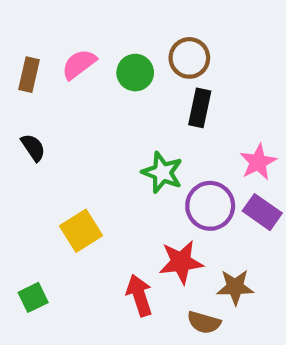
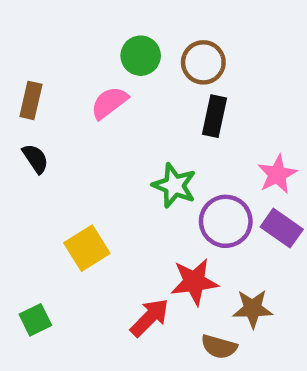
pink semicircle: (79, 64) -> (109, 103), moved
green circle: (135, 73) -> (141, 56), moved
brown rectangle: (29, 75) -> (31, 100), moved
red arrow: (139, 295) -> (150, 318), turned 63

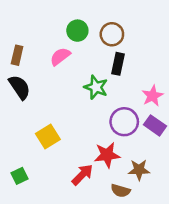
black semicircle: (35, 159) -> (20, 87), size x1.5
green star: (174, 186) -> (96, 87), moved

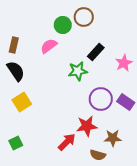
brown circle: (112, 34) -> (84, 17), moved
black rectangle: (118, 64) -> (96, 52), turned 30
green star: (96, 87) -> (78, 71), turned -30
pink star: (153, 96) -> (124, 63), moved
yellow square: (48, 136) -> (22, 102), moved

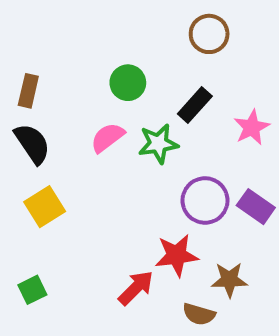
brown circle: (84, 17) -> (209, 34), moved
green circle: (63, 25) -> (128, 83), moved
pink semicircle: (49, 46) -> (108, 138), moved

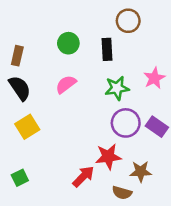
green circle: (128, 83) -> (68, 43), moved
black rectangle: (195, 105) -> (107, 49), moved, turned -45
green star: (158, 144) -> (117, 88), moved

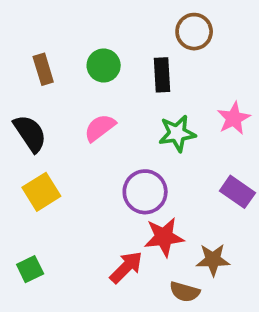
brown rectangle: (17, 56) -> (43, 69), moved, turned -30
purple circle: (126, 123) -> (145, 192), moved

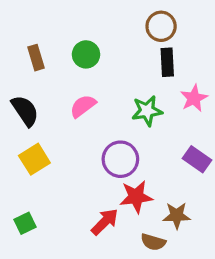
black rectangle: (162, 75) -> (167, 62), moved

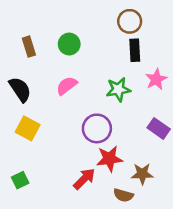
yellow square: (34, 159) -> (28, 128), turned -30

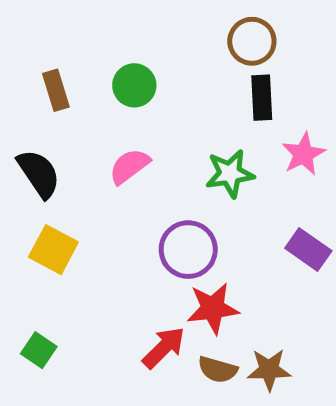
brown star: (142, 174) -> (269, 370), moved
green square: (20, 180) -> (39, 350), turned -30
brown semicircle: (123, 195) -> (218, 370), moved

